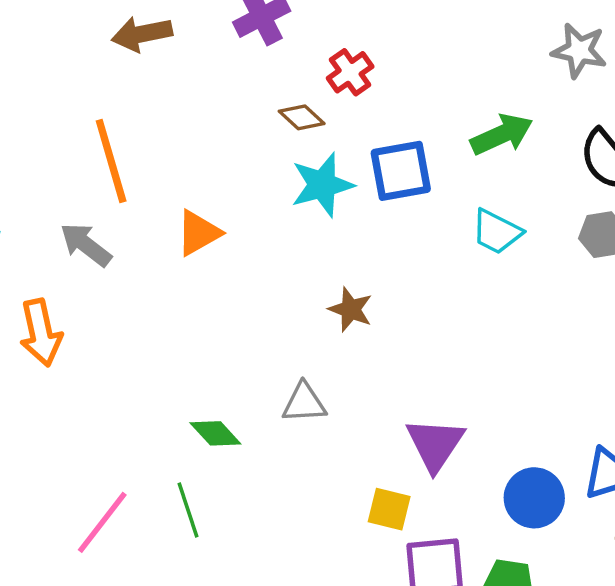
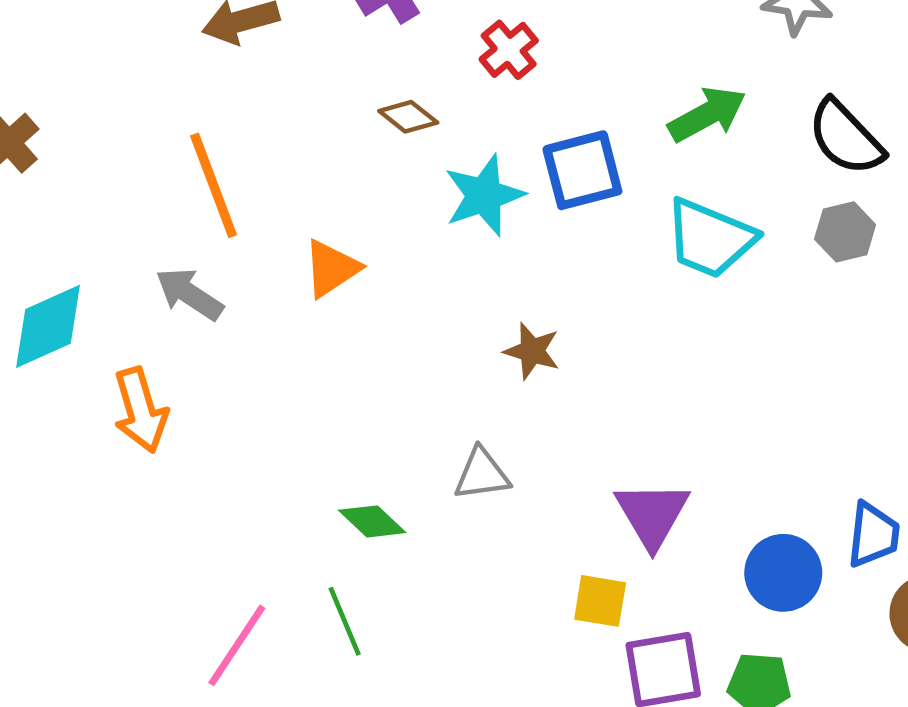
brown diamond: (302, 117) -> (408, 117), moved
cyan trapezoid: (497, 232) -> (710, 238), size x1.4

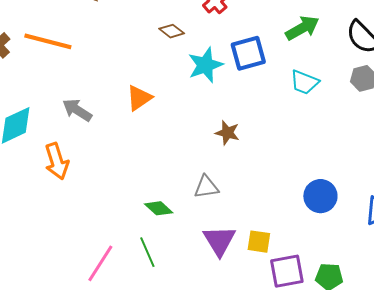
orange line: (214, 185) -> (48, 41), moved, turned -54
cyan trapezoid: (710, 238) -> (304, 82), size x0.7
purple triangle: (652, 514) -> (219, 241), moved
blue circle: (783, 573) -> (320, 196), moved

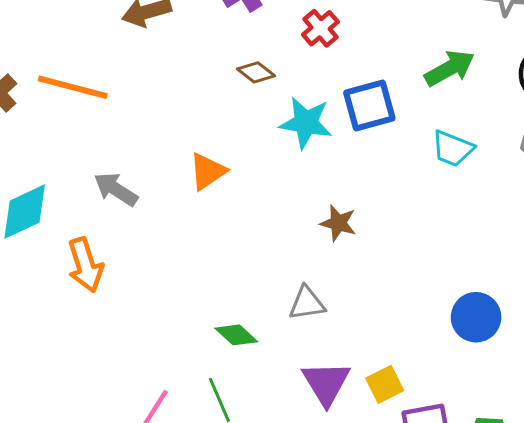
cyan star: (205, 65) -> (306, 123), turned 30
yellow square: (259, 242) -> (385, 384), turned -35

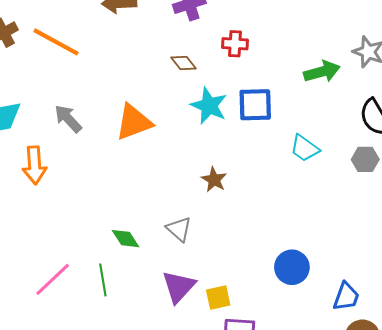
red cross: (320, 28) -> (235, 44), turned 30
green arrow: (450, 68) -> (322, 72), moved
orange triangle: (208, 171) -> (134, 122), size x1.4
gray triangle: (307, 303) -> (179, 229), turned 36

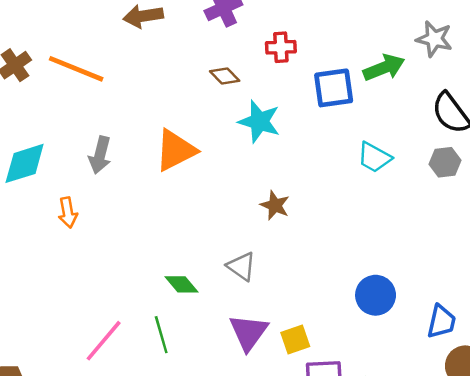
blue square: (255, 105) -> (334, 88), moved
gray arrow: (68, 119) -> (100, 155), turned -116
orange arrow: (34, 165) -> (68, 213), size x0.7

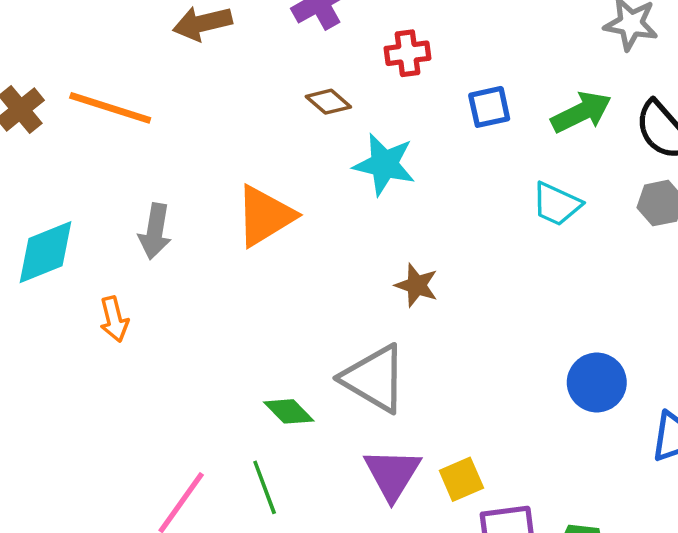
green arrow: (384, 68) -> (581, 112), moved
blue square: (334, 88) -> (489, 107), size x0.7
gray triangle: (241, 266) -> (374, 378), size x1.6
blue circle: (376, 295) -> (597, 382), moved

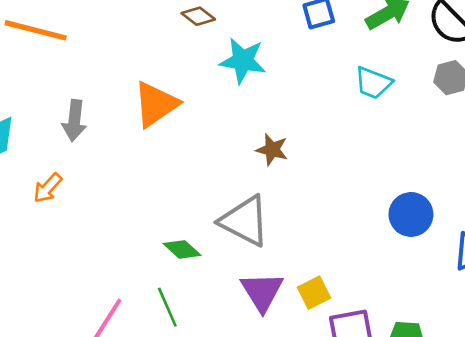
orange arrow: (114, 319) -> (48, 188), turned 60

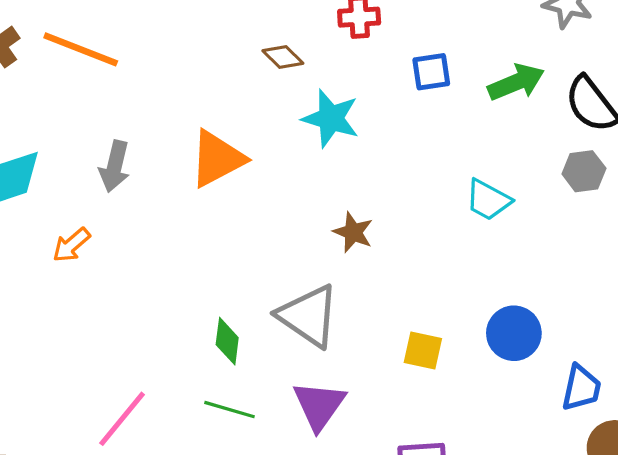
cyan trapezoid: (373, 83) -> (488, 200), moved
green diamond: (182, 249) -> (227, 341), turned 48
yellow square: (314, 293) -> (423, 350), moved, turned 32
green line: (167, 307) -> (230, 410), moved, turned -57

